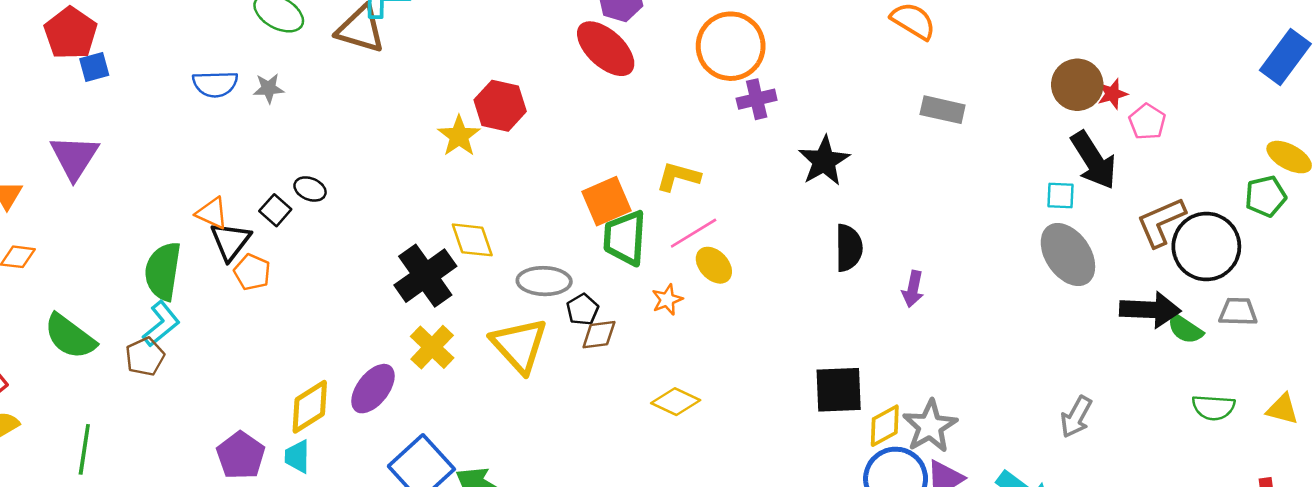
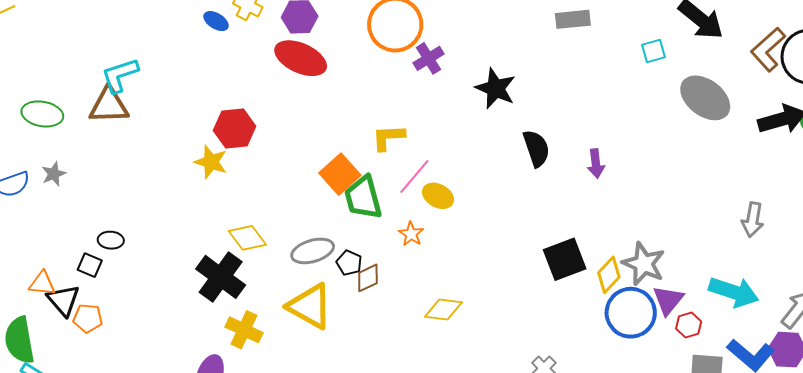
cyan square: (1061, 195) -> (654, 51), moved

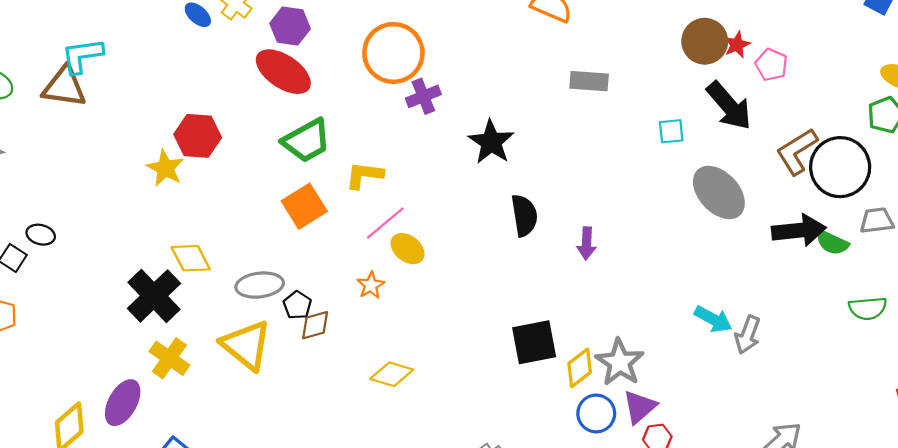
green trapezoid: (363, 198) -> (307, 141), moved, turned -114
cyan arrow: (734, 292) -> (713, 319), moved, size x0.7
blue circle: (631, 313) -> (596, 413), size x0.7

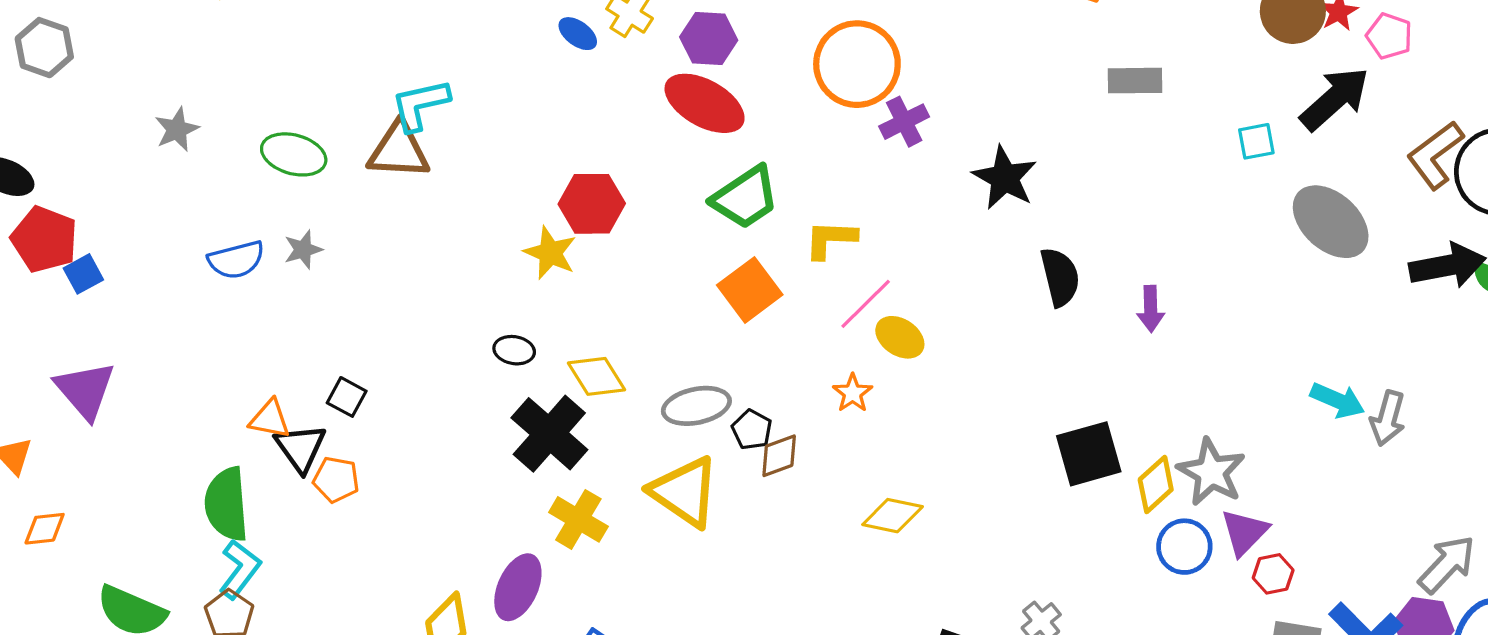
black arrow: (729, 106) -> (1335, 99), turned -86
black ellipse: (41, 235) -> (514, 350), moved

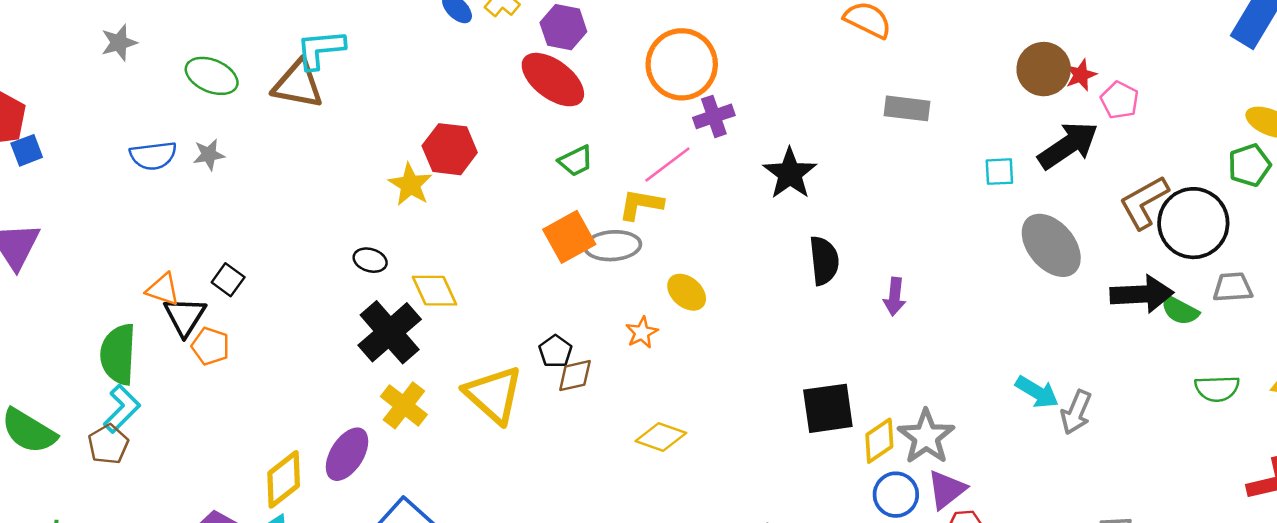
green trapezoid: (745, 197) -> (576, 161), size x0.6
pink line: (866, 304) -> (667, 164), moved
gray ellipse: (696, 406) -> (613, 246), moved

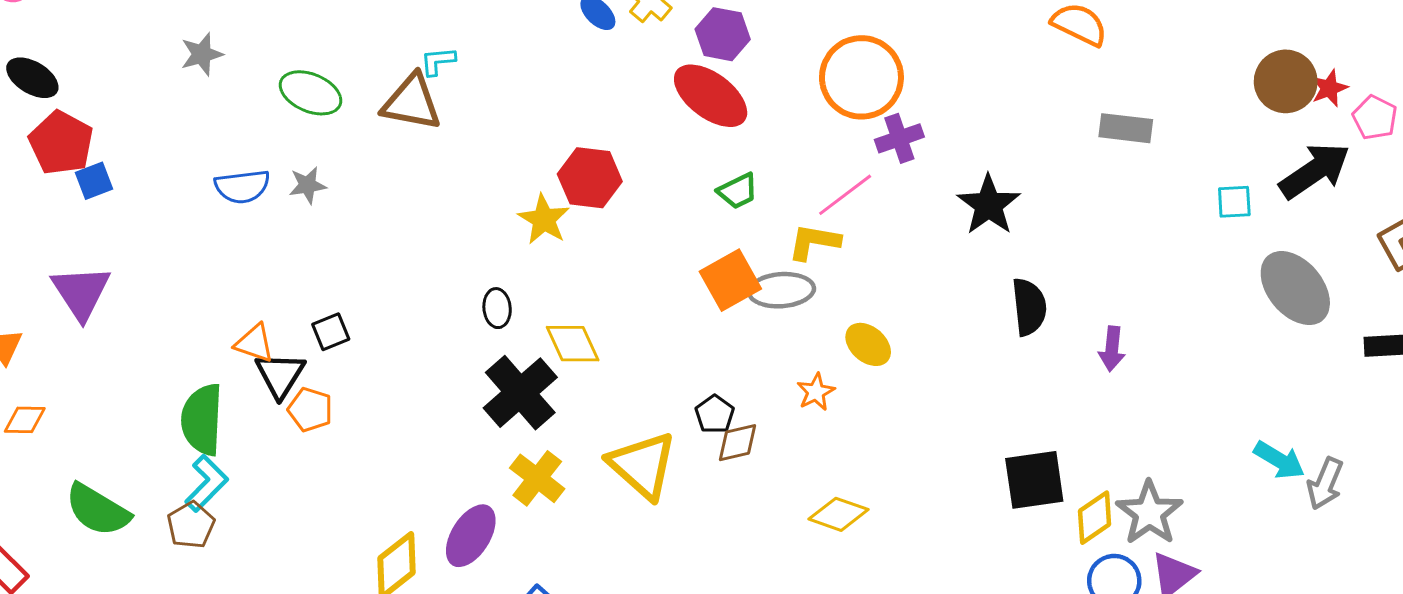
cyan L-shape: (320, 49) -> (438, 61), size x0.6
black ellipse: (370, 260) -> (497, 308), turned 68
black square: (228, 280) -> (331, 332), turned 32

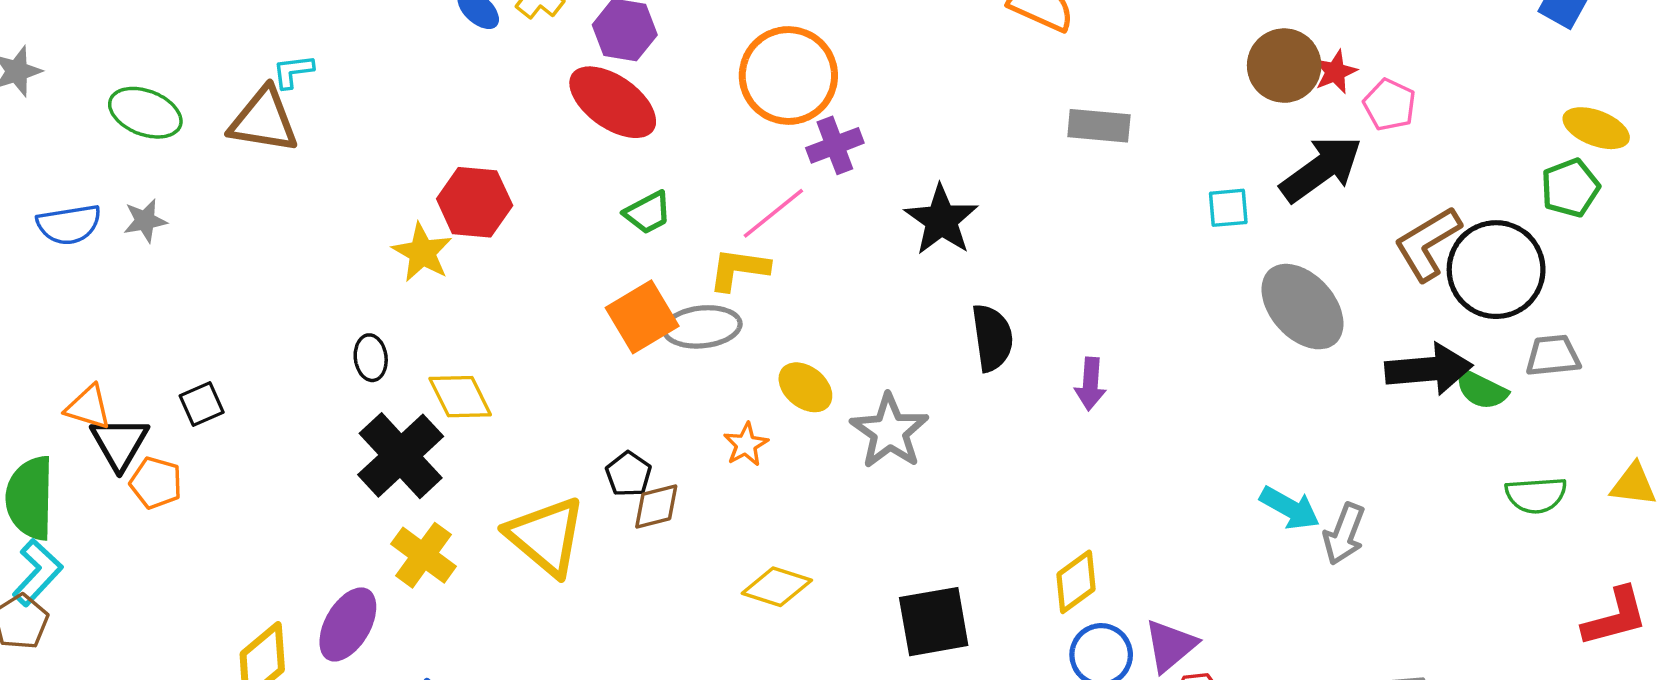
black square: (331, 332) -> (202, 404), moved
black square: (1034, 480) -> (934, 622), moved
gray star: (1149, 513) -> (890, 431), moved

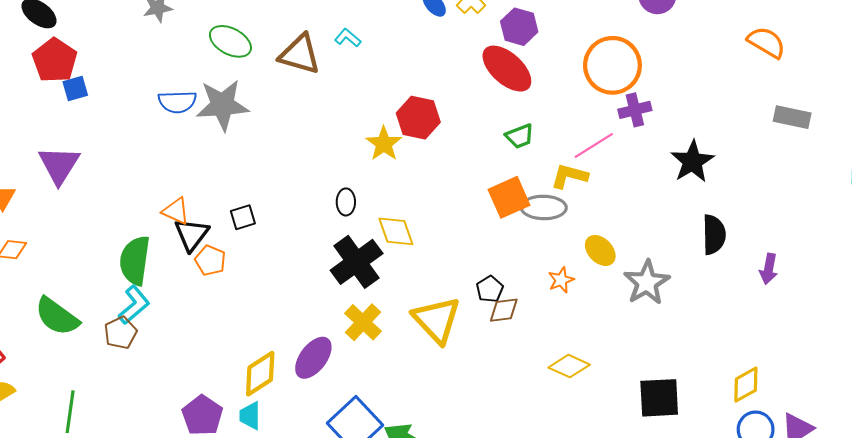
cyan L-shape: (293, 71) -> (348, 38), moved, turned 40
gray star: (145, 221) -> (223, 105), size x2.0

